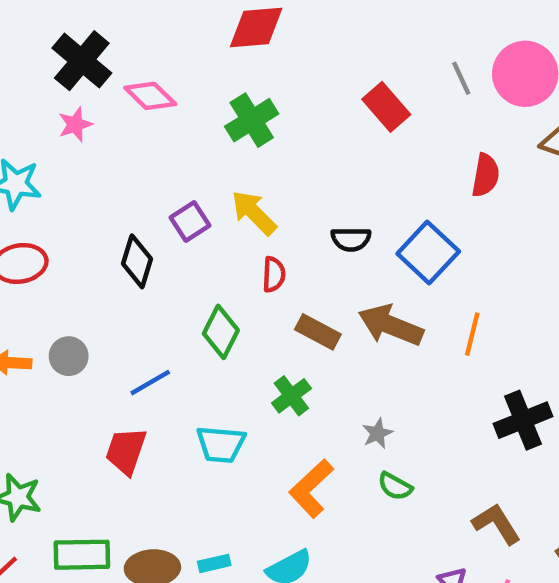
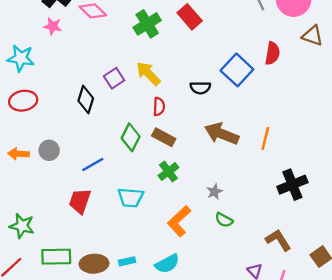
red rectangle: (386, 107) -> (190, 17), moved
pink star: (75, 125) -> (53, 26), turned 30
blue square: (428, 252) -> (237, 70), moved
brown rectangle: (318, 332) -> (164, 137), moved

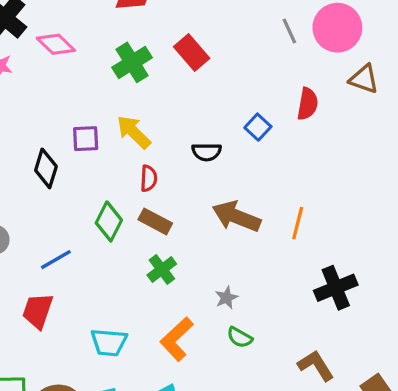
blue square: (237, 70) -> (258, 127), size x0.6
purple square: (114, 78) -> (86, 139), turned 30
cyan trapezoid: (131, 198) -> (109, 342), moved

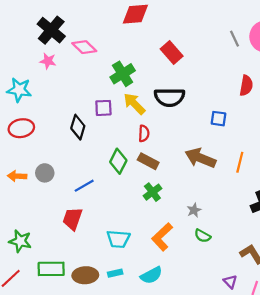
green cross: (132, 62) -> (123, 74), moved
blue square: (258, 127) -> (219, 119), moved, turned -35
black semicircle: (207, 152) -> (169, 97), moved, size x1.6

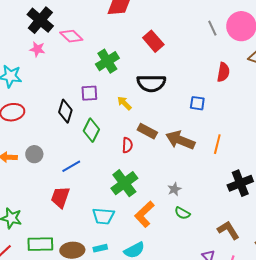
yellow arrow: (134, 104) -> (124, 103), moved, size x0.7
red semicircle: (144, 133) -> (127, 145), moved
green diamond: (118, 161) -> (91, 130), moved
brown rectangle: (148, 161) -> (147, 131), moved
green cross: (152, 192) -> (124, 183), moved, size x1.5

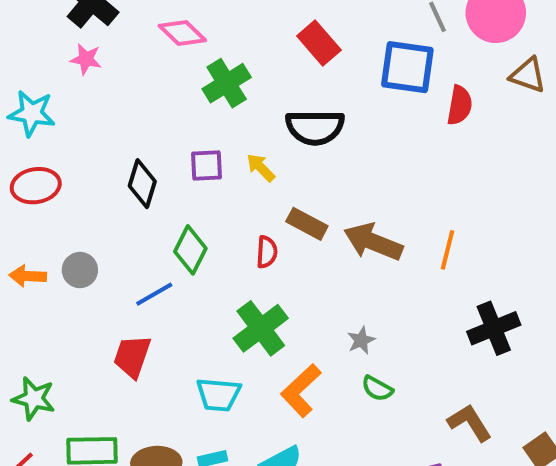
pink diamond: (71, 36) -> (182, 33), moved
purple square: (89, 93) -> (206, 166), moved
blue square: (197, 103) -> (407, 67), moved, size x1.8
green diamond: (91, 130) -> (190, 250), moved

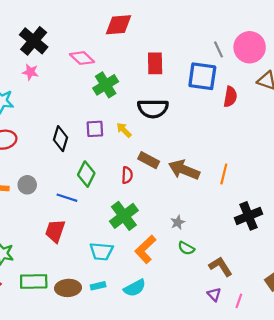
red rectangle: (319, 43) -> (155, 63), turned 40
blue line: (154, 294) -> (67, 198), turned 48
brown L-shape: (470, 423) -> (221, 266), moved

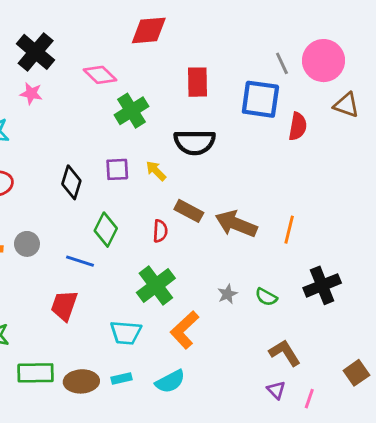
green semicircle: (186, 248) -> (266, 297), moved

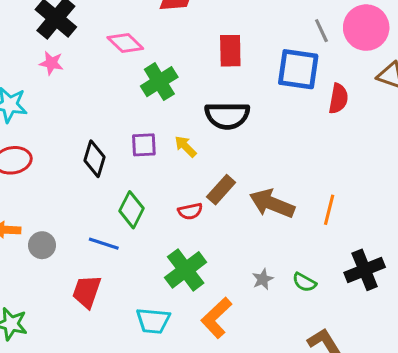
brown rectangle: (189, 211) -> (221, 190), turned -76
red semicircle: (160, 231) -> (190, 211), turned 75
gray circle: (27, 244) -> (42, 245), moved

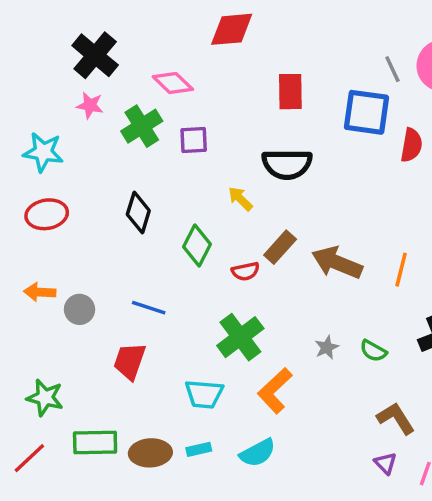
green cross: (159, 82) -> (142, 126), moved
purple square: (144, 145) -> (194, 140), moved
green diamond: (132, 210) -> (197, 245), moved

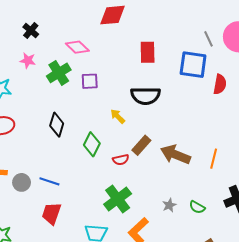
black cross: (95, 55) -> (31, 31), size x0.6
blue line: (149, 308) -> (49, 181), moved

